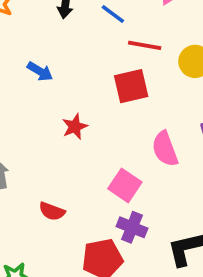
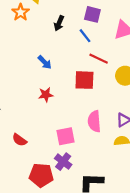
blue arrow: (40, 71) -> (45, 62), moved
pink square: (125, 185) -> (66, 136), turned 30

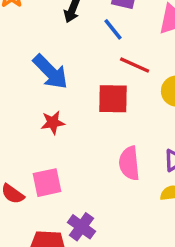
blue arrow: (45, 62) -> (50, 72), size x1.6
pink square: (66, 136) -> (47, 183), moved

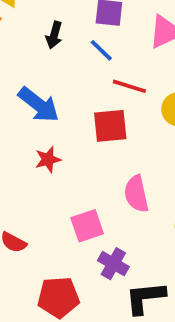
pink square: (47, 183) -> (87, 226), moved
purple cross: (81, 227) -> (113, 264), moved

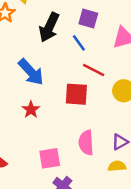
black arrow: (54, 35) -> (49, 27), size x1.6
red star: (48, 159) -> (31, 110), turned -30

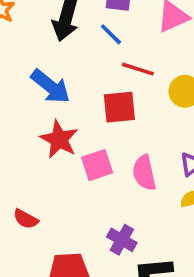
red star: (31, 110) -> (59, 139), size x1.5
pink square: (50, 158) -> (97, 165), moved

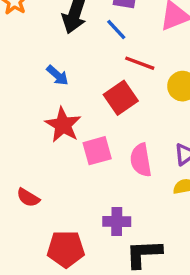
blue arrow: (50, 86) -> (57, 75), size x0.6
red square: (119, 107) -> (121, 98), turned -32
purple cross: (122, 240) -> (117, 222), turned -32

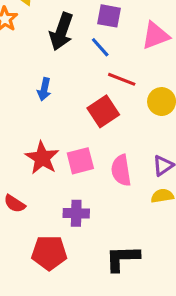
blue arrow: (57, 75) -> (44, 89), turned 60
red star: (63, 125) -> (42, 158), moved
purple cross: (117, 222) -> (76, 213), moved

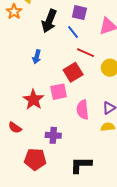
pink square: (80, 161) -> (59, 92), moved

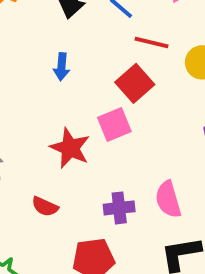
pink semicircle: (83, 110) -> (168, 199), moved

